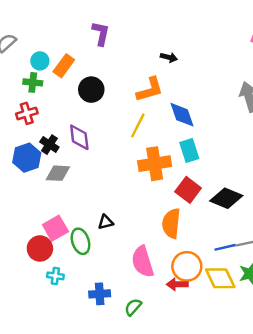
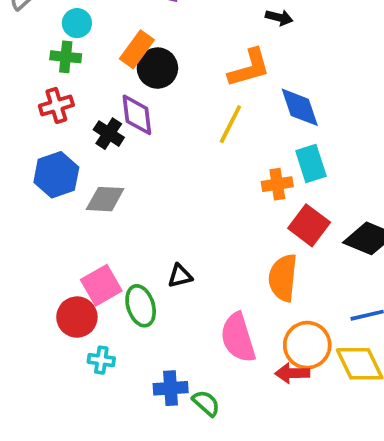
orange rectangle: (64, 66) -> (137, 49), moved
purple diamond: (79, 137) -> (137, 115), moved
black cross: (49, 145) -> (109, 134), moved
orange cross: (155, 164) -> (277, 184), moved, size x0.6
green semicircle: (133, 307) -> (206, 403), moved, turned 90

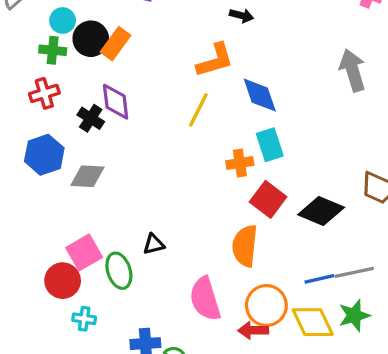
black circle: (157, 68) -> (91, 39), moved

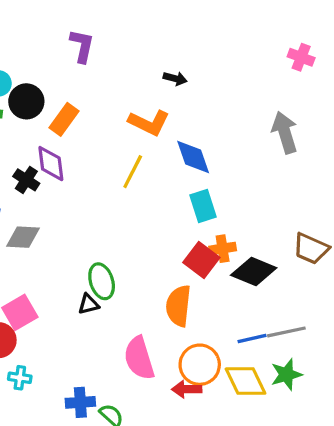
orange rectangle: (116, 44) -> (64, 119), moved
orange L-shape: (215, 60) -> (149, 123), turned 42
orange cross: (240, 163) -> (223, 249), moved
green ellipse: (119, 271) -> (102, 281), moved

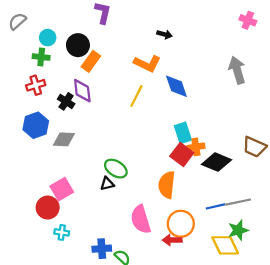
black circle: (26, 101) -> (78, 45), moved
cyan rectangle: (203, 206) -> (183, 133), moved
green ellipse: (102, 281) -> (116, 169), turned -40
yellow diamond: (245, 381) -> (225, 245), moved

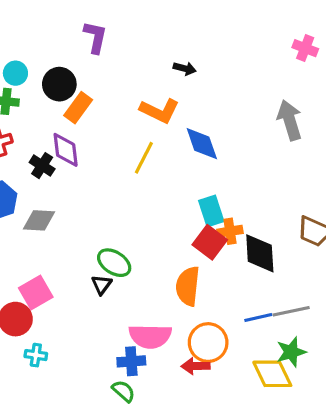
black diamond: (217, 162) -> (260, 253), turned 64
black triangle: (107, 184) -> (102, 285), turned -40
pink semicircle: (141, 219) -> (150, 336), turned -72
blue cross: (102, 249) -> (131, 361), moved

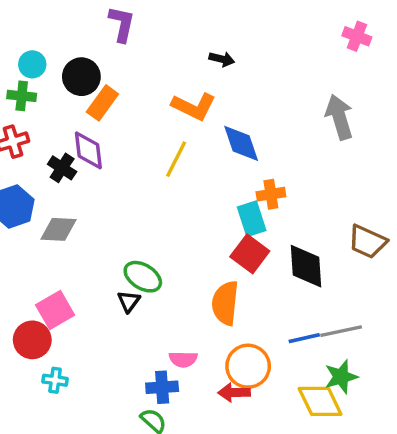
orange cross: (230, 231) -> (271, 194), moved
pink semicircle: (150, 336) -> (183, 359), size x0.6

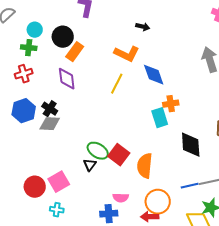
black cross: (62, 168) -> (50, 109), moved
red square: (250, 254) -> (119, 155), moved
pink square: (55, 310) -> (59, 182), moved
cyan cross: (55, 380) -> (57, 210), moved

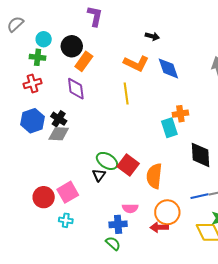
blue diamond: (154, 75) -> (168, 68), moved
yellow line: (117, 84) -> (126, 94), turned -35

